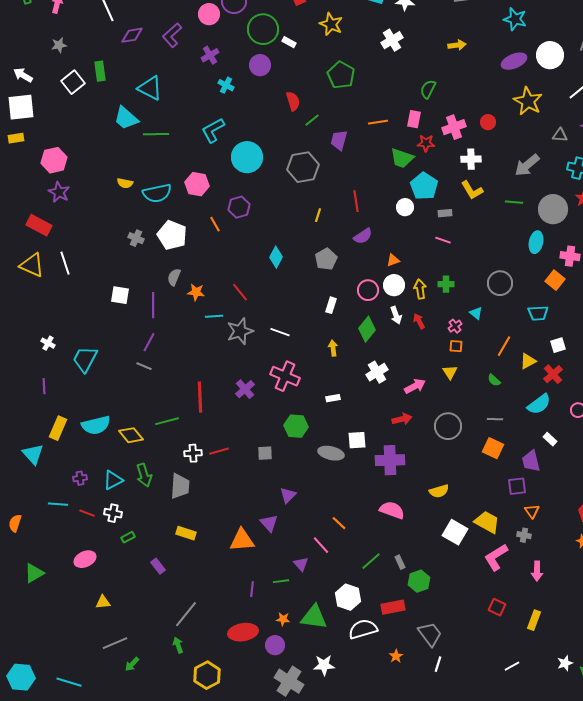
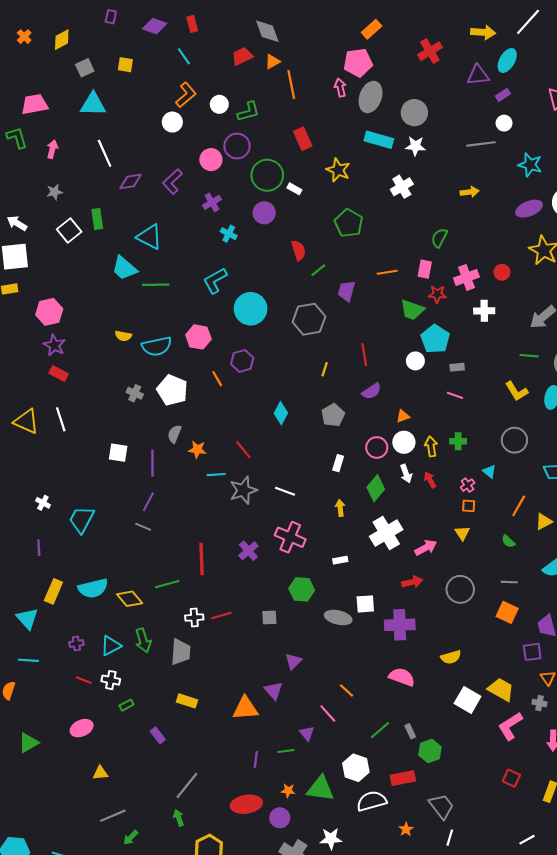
yellow L-shape: (472, 190) -> (517, 391), moved
red rectangle: (39, 225) -> (59, 373), moved, size x0.7
white cross: (377, 372) -> (386, 533), size x1.4
cyan line: (58, 504) -> (28, 660), moved

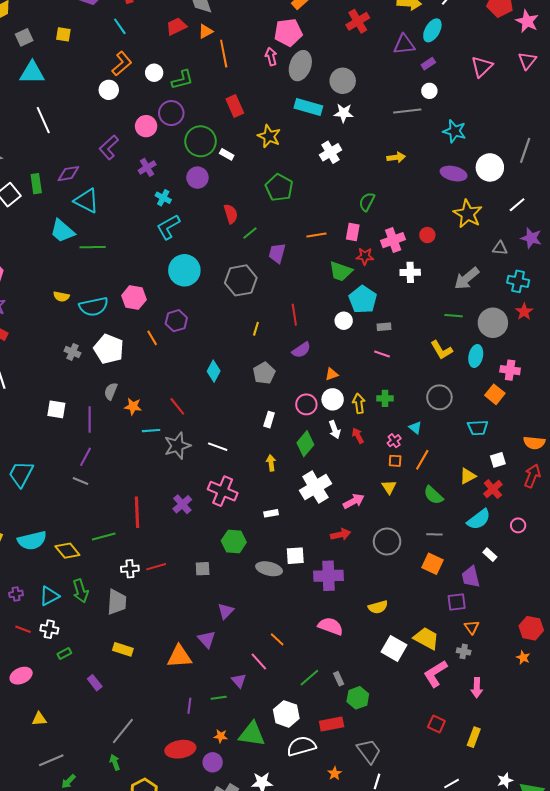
purple diamond: (131, 181) -> (68, 174), moved
purple ellipse: (529, 209) -> (454, 174), turned 35
cyan L-shape: (215, 281) -> (168, 227), moved
orange line: (519, 506) -> (422, 460), moved
green semicircle: (508, 541) -> (433, 495), size x1.5

